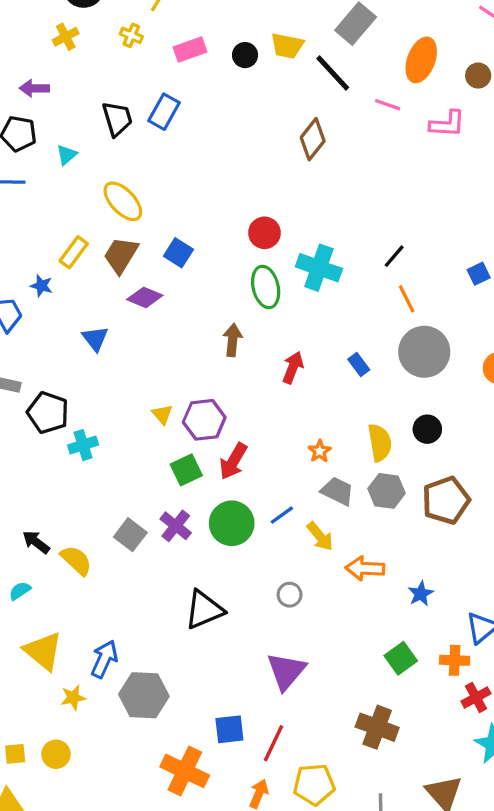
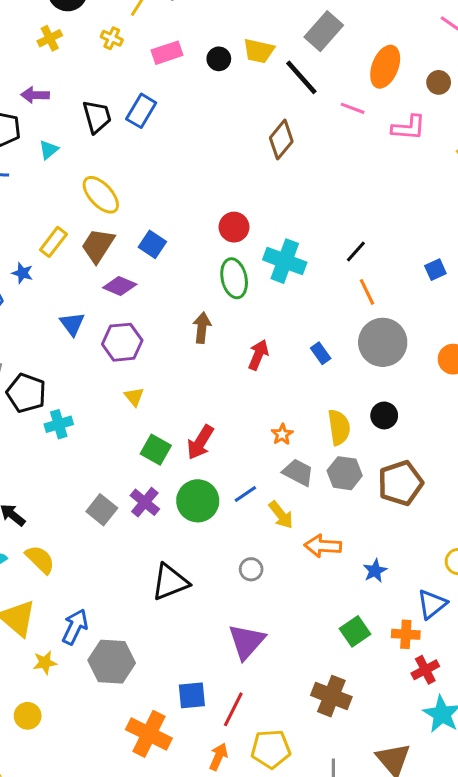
purple arrow: (34, 88) -> (35, 95), moved
purple hexagon: (204, 420) -> (122, 342), moved
green square: (186, 470) -> (156, 450), turned -36
yellow semicircle: (76, 560) -> (40, 559), moved

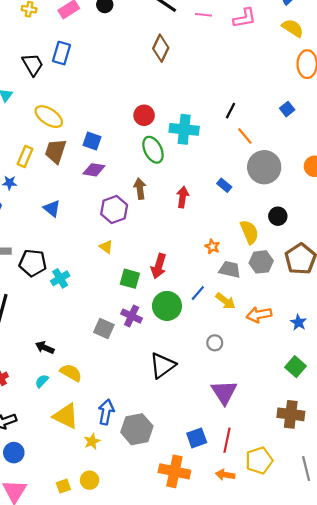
purple diamond: (120, 286) -> (94, 170), moved
purple hexagon: (122, 342) -> (114, 210), moved
orange arrow: (218, 757) -> (225, 475), turned -90

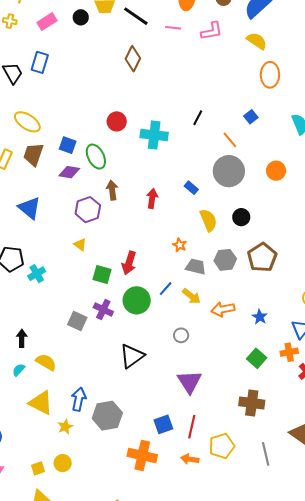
orange line: (245, 136) -> (230, 140), moved
green ellipse: (153, 150) -> (96, 157), moved
blue triangle: (52, 208) -> (29, 208), size x1.4
yellow semicircle: (249, 232) -> (208, 220), moved
black arrow: (45, 348) -> (22, 338), turned 66

